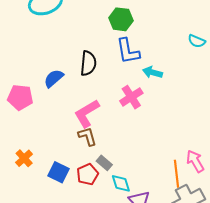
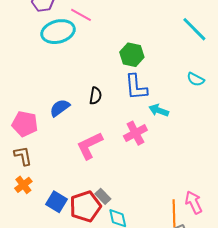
cyan semicircle: (197, 41) -> (196, 79), moved
black semicircle: (88, 63) -> (95, 96), size x0.7
brown L-shape: (87, 136) -> (23, 156), moved
red pentagon: (88, 174) -> (85, 206), size x1.4

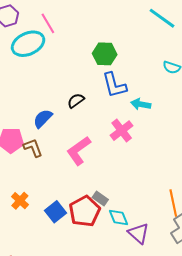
pink line: (81, 15) -> (48, 23), turned 40
black semicircle: (95, 96) -> (76, 101), turned -126
brown L-shape: (23, 156) -> (33, 148), moved
blue square: (56, 202) -> (55, 212), turned 30

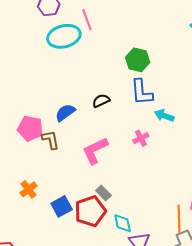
pink cross: (122, 131) -> (141, 138), size x0.7
gray rectangle: (100, 198) -> (103, 193), moved

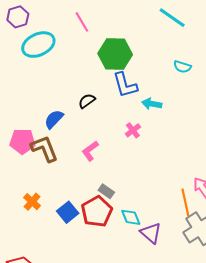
pink line: (87, 20) -> (82, 22), moved
green hexagon: (138, 60) -> (115, 54), size x1.4
brown L-shape: (51, 140) -> (44, 149), size x1.4
pink L-shape: (95, 150) -> (90, 151), size x0.7

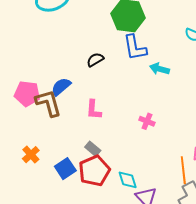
blue semicircle: (54, 119) -> (61, 87), moved
pink cross: (133, 130) -> (147, 121), moved, turned -35
pink L-shape: (90, 151) -> (94, 110), turned -55
gray rectangle: (106, 191) -> (93, 149), moved

